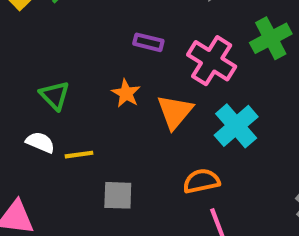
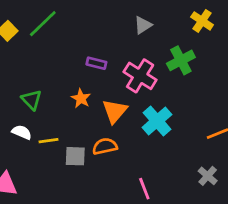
orange semicircle: (201, 181) -> (105, 146), moved
gray square: (118, 195) -> (75, 156), moved

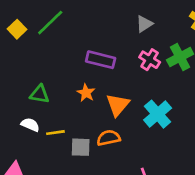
purple rectangle: (96, 63) -> (101, 60), size x1.5
pink cross: (140, 76) -> (150, 60), moved, size x0.7
green triangle: (32, 100) -> (40, 94), turned -36

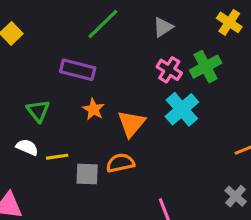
green line: (50, 23) -> (103, 24), moved
purple rectangle: (101, 60) -> (78, 70), moved
green triangle: (40, 94) -> (38, 111), turned 42
cyan cross: (158, 114) -> (182, 109), moved

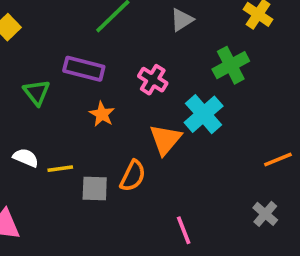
pink cross: (169, 70) -> (153, 80), moved
green triangle: (38, 111) -> (37, 92), moved
orange triangle: (131, 123) -> (165, 140), moved
orange semicircle: (120, 163) -> (133, 176), turned 128

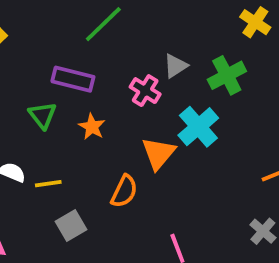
gray triangle: (182, 20) -> (176, 66), moved
green triangle: (37, 92) -> (43, 115), moved
gray square: (95, 189) -> (71, 225), moved, turned -32

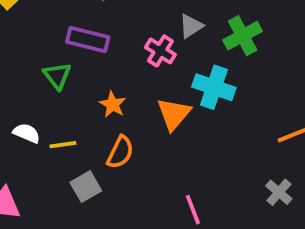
orange star: (92, 127) -> (113, 104), moved
cyan cross: (198, 127) -> (214, 87), turned -30
orange semicircle: (124, 191) -> (120, 152), moved

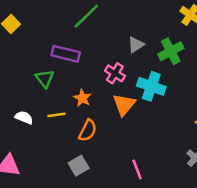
pink cross: (160, 51) -> (115, 73), moved
yellow line: (63, 145) -> (56, 115), moved
gray square: (86, 187) -> (79, 166), moved

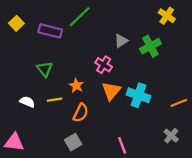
purple rectangle: (66, 54) -> (50, 31), moved
cyan cross: (151, 86) -> (138, 95), moved

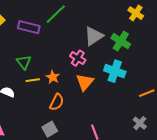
gray triangle: (121, 41) -> (94, 36), size x1.5
green cross: (150, 46) -> (121, 41), turned -30
cyan cross: (138, 95) -> (115, 71), moved
yellow line: (55, 100) -> (33, 80), moved

